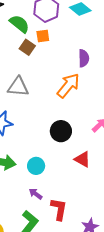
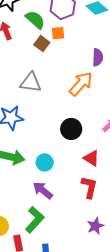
purple arrow: (36, 194) -> (43, 190), size x1.5
red L-shape: (59, 209) -> (89, 187), moved

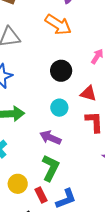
orange arrow: (81, 84) -> (58, 25), turned 96
cyan circle: (45, 162) -> (59, 108), moved

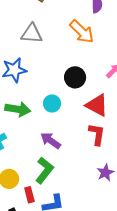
red triangle: (88, 93) -> (97, 105), size x1.4
cyan circle: (59, 108) -> (52, 103), moved

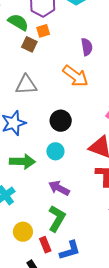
black circle: (75, 77) -> (61, 121), moved

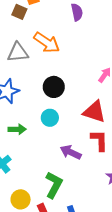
orange arrow: (76, 76) -> (47, 42), moved
green arrow: (22, 161) -> (17, 129), size x0.7
purple arrow: (59, 188) -> (71, 152), moved

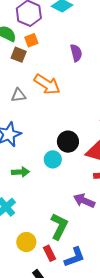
gray triangle: (18, 52) -> (18, 95), size x0.7
black circle: (54, 87) -> (68, 142), moved
purple arrow: (71, 152) -> (84, 201), moved

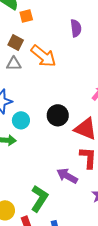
orange square: (31, 40) -> (26, 16), moved
brown square: (19, 55) -> (16, 43), moved
cyan circle: (53, 159) -> (21, 120), moved

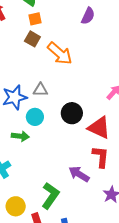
orange square: (26, 16) -> (35, 19), moved
purple semicircle: (76, 28) -> (88, 16), moved, turned 30
gray triangle: (14, 64) -> (40, 90), moved

